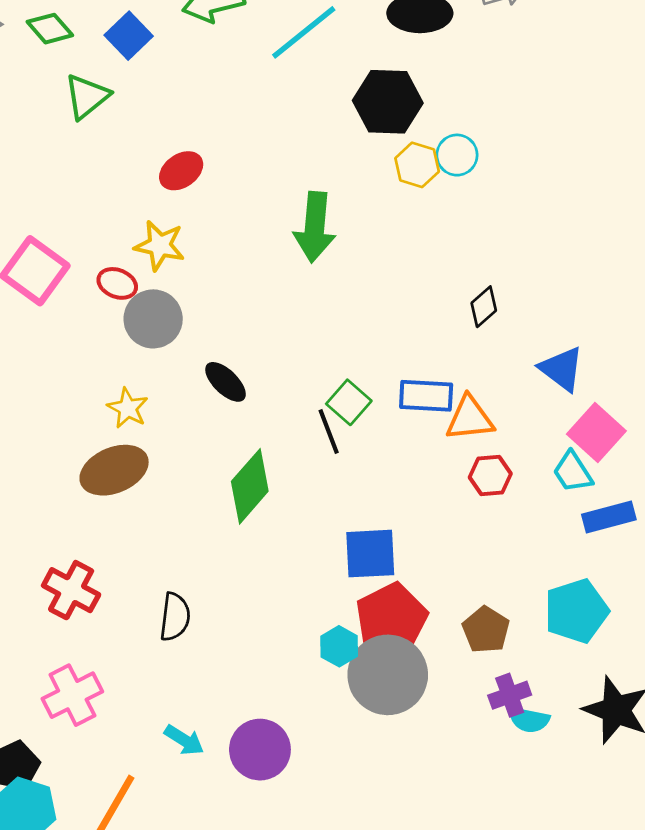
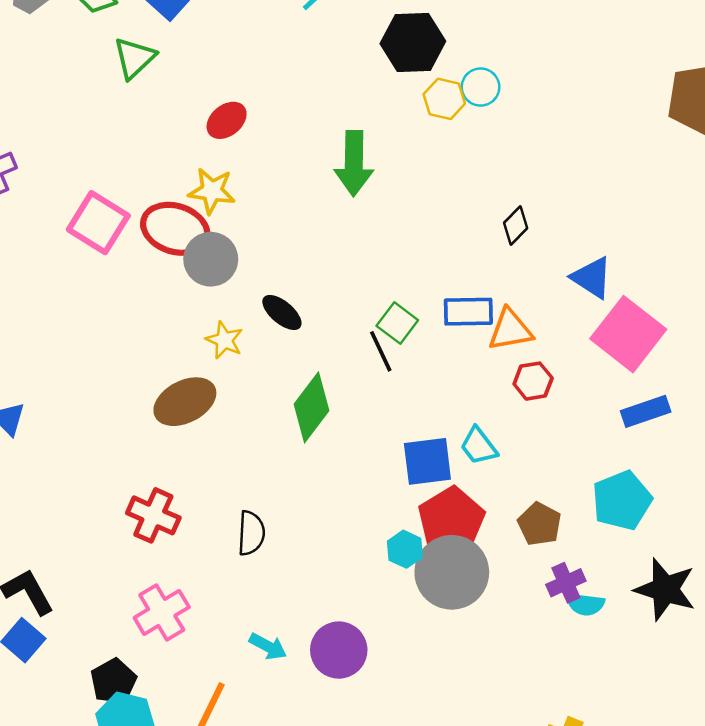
red ellipse: (117, 283) -> (175, 229), size x1.8
yellow star: (128, 408) -> (224, 340), moved
pink square: (596, 432) -> (628, 334), size x1.4
cyan trapezoid: (573, 472) -> (479, 446), moved

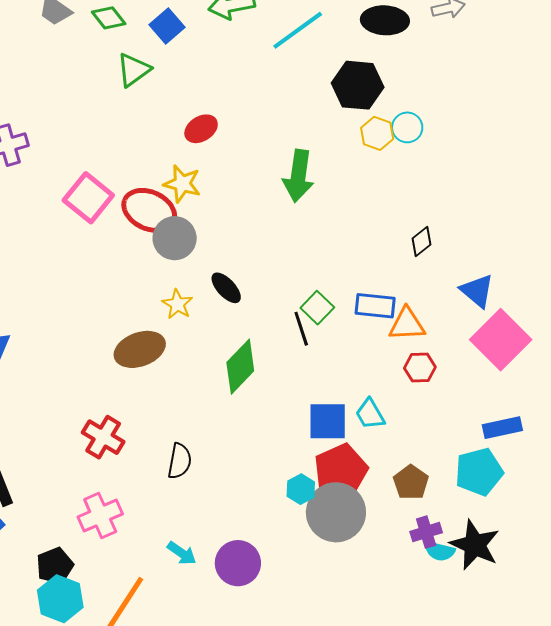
blue rectangle: (646, 411) -> (502, 428), moved
black star: (665, 589) -> (475, 545), moved

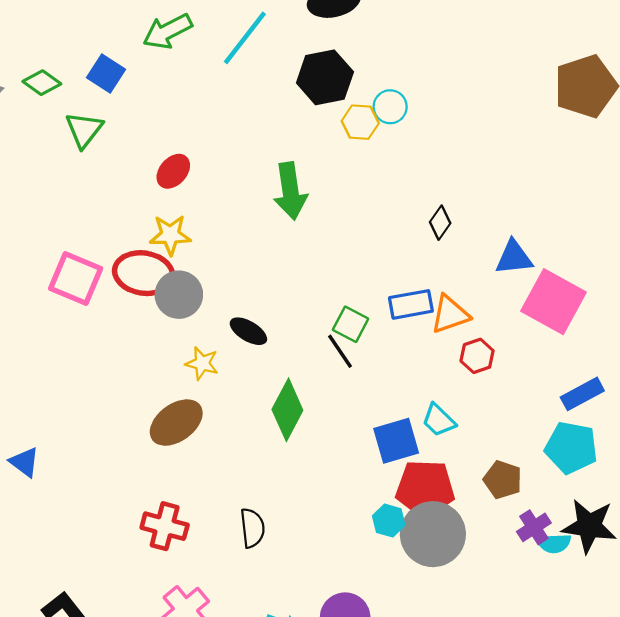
blue triangle: (477, 291) -> (514, 257), turned -30
red pentagon: (341, 471) -> (425, 489), turned -30
cyan pentagon: (479, 472) -> (571, 448), turned -30

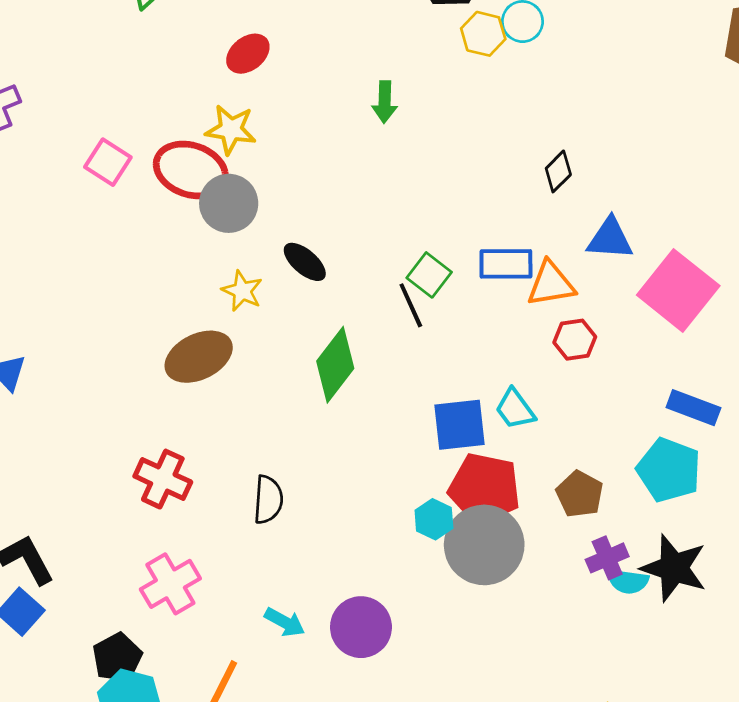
green arrow: (290, 191) -> (385, 102), size x0.6
blue triangle: (514, 257) -> (610, 239), moved
pink square: (76, 278) -> (108, 162), size x0.7
blue rectangle: (582, 394) -> (693, 408), turned 39

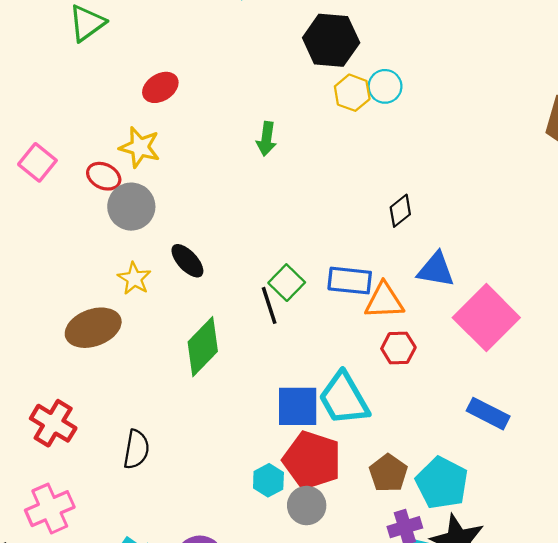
red ellipse: (191, 170) -> (104, 176), size x0.6
cyan trapezoid: (515, 409) -> (344, 399), size x1.6
cyan pentagon: (669, 470) -> (442, 483), moved
gray circle: (484, 545) -> (307, 506), size x0.6

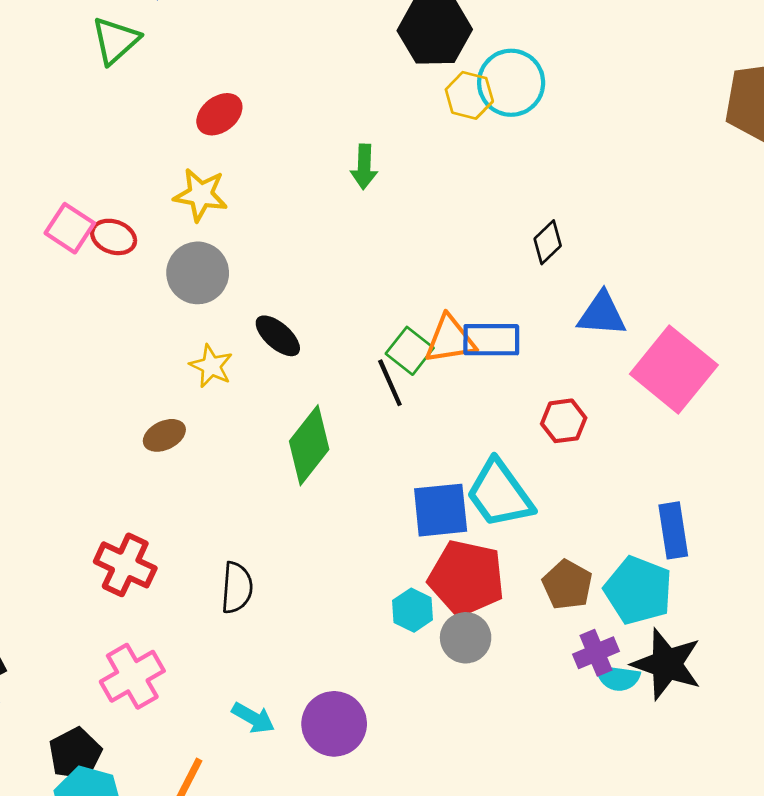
cyan circle: (385, 86) -> (511, 83), size x1.5
red ellipse: (104, 176) -> (114, 237), moved
orange triangle: (384, 301) -> (450, 340), moved
brown ellipse: (93, 328) -> (164, 435), size x0.6
blue rectangle: (488, 414) -> (673, 530), moved, turned 60

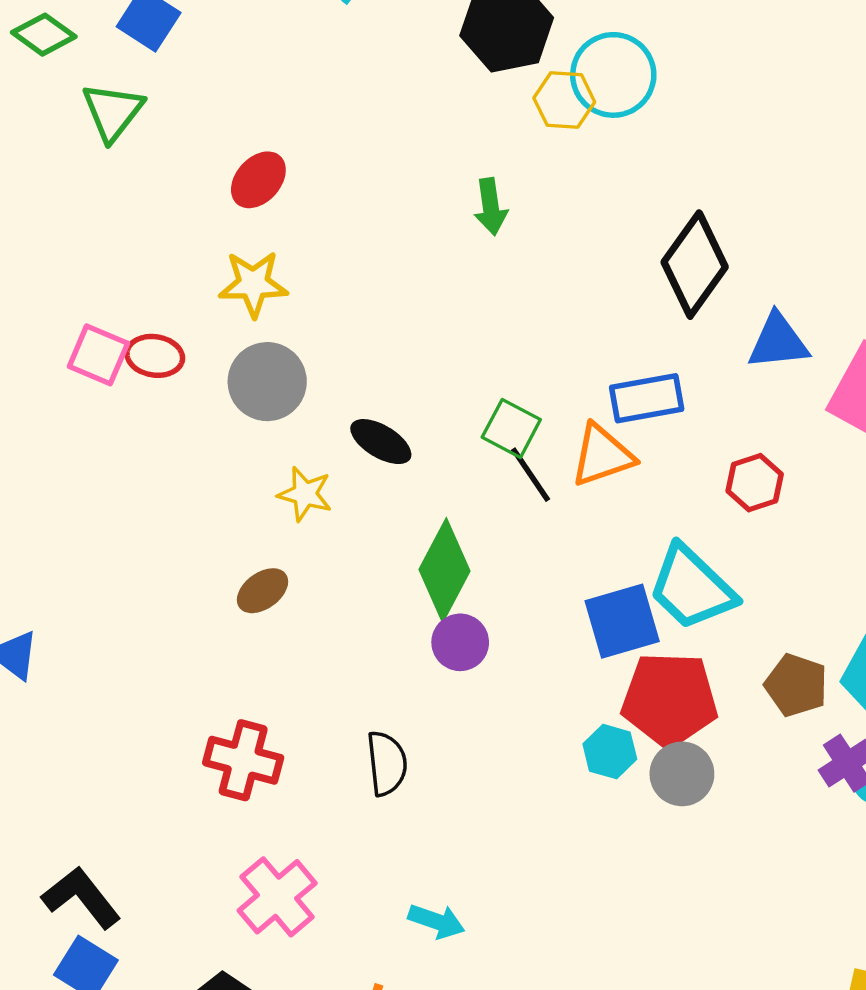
green arrow: (364, 167) -> (491, 207), moved
black diamond: (548, 242) -> (695, 265), size x1.8
orange triangle: (450, 340) -> (602, 455), moved
green square: (410, 351) -> (511, 428), moved
purple circle: (334, 724) -> (460, 642), moved, size x0.7

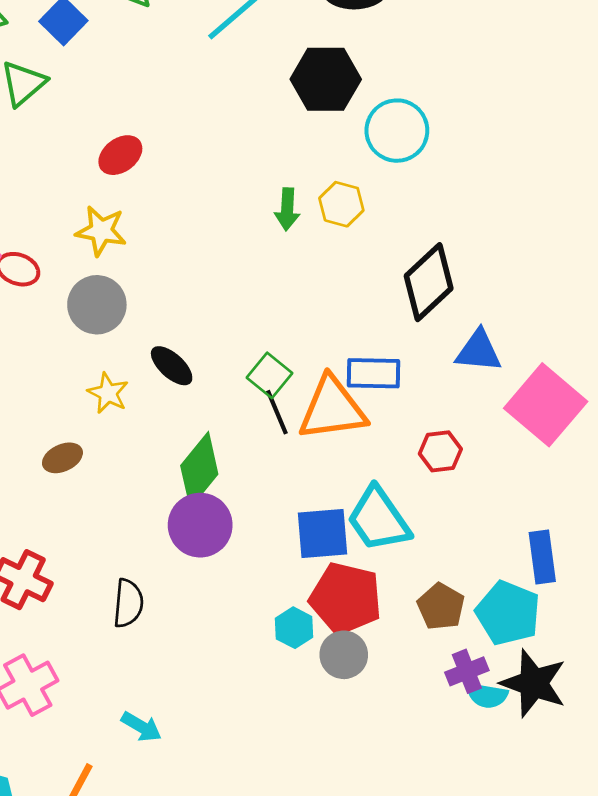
yellow hexagon: (564, 100) -> (341, 204), moved
orange triangle: (602, 455) -> (332, 409), size x1.4
purple circle: (460, 642) -> (200, 525), size x1.5

